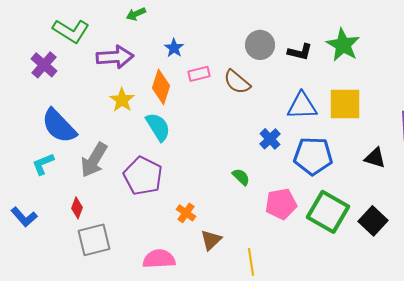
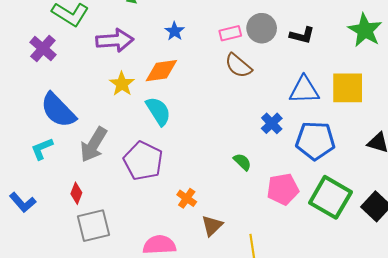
green star: (343, 45) -> (365, 30), moved
pink rectangle: (199, 74) -> (230, 33), moved
orange diamond: (161, 87) -> (161, 71), turned 64

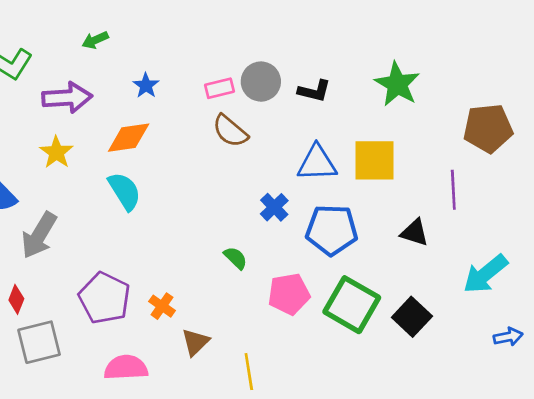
yellow star: (122, 84) -> (56, 152), moved
purple pentagon: (143, 161) -> (105, 298), moved

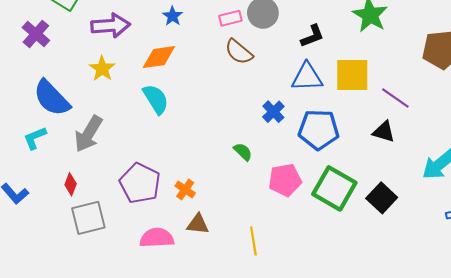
black L-shape: (314, 91) -> (312, 36), moved, turned -35
purple line: (453, 190) -> (395, 98), moved, turned -52
brown triangle: (195, 342) -> (198, 224), moved, turned 50

